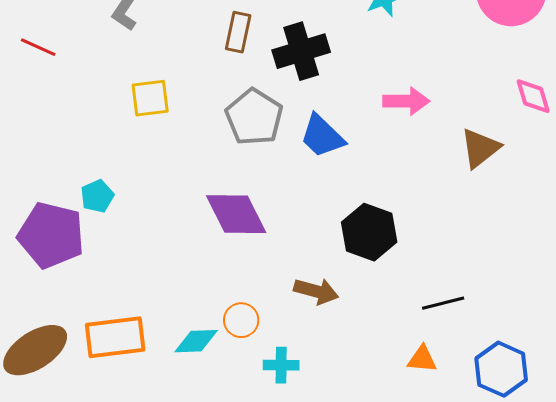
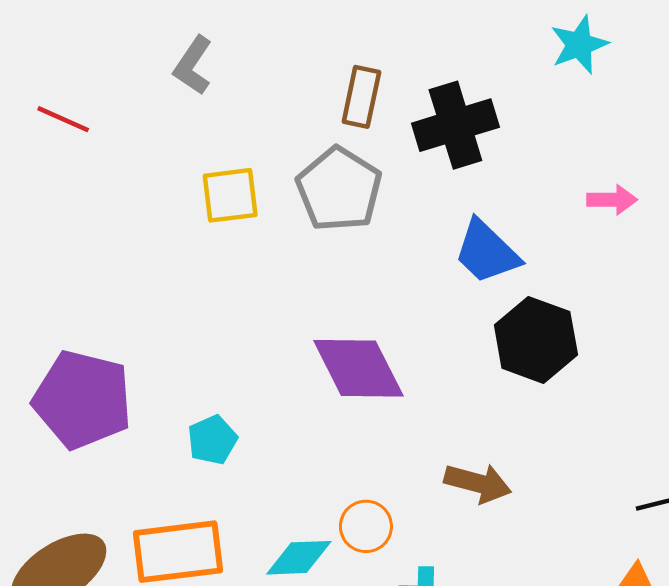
pink arrow: (406, 101) -> (612, 200), size x0.7
gray pentagon: (254, 117) -> (339, 189), moved
cyan pentagon: (97, 196) -> (212, 440), moved
black hexagon: (369, 232) -> (536, 340), moved

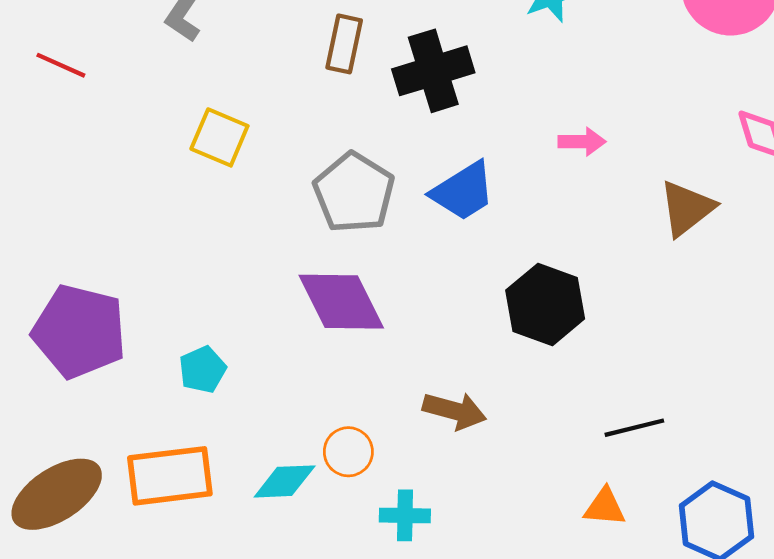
gray pentagon: (339, 189) -> (354, 193), moved
yellow square: (230, 195) -> (219, 137), turned 30
blue trapezoid: (487, 252) -> (463, 191), turned -76
black hexagon: (536, 340) -> (545, 304), moved

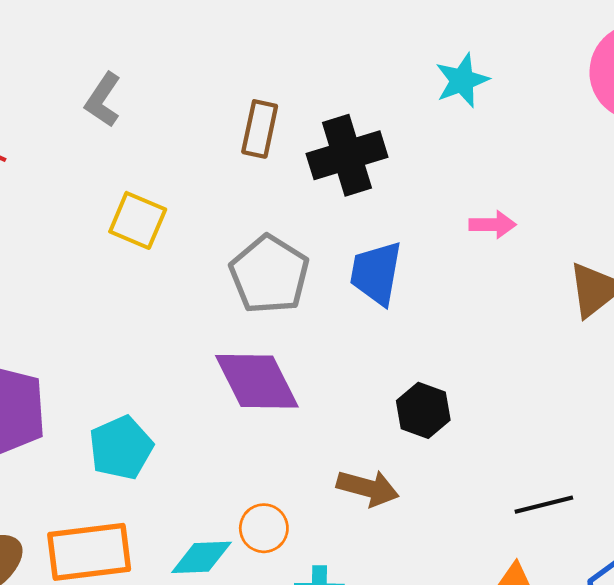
blue trapezoid: (463, 191) -> (376, 273), turned 132
black hexagon: (545, 304) -> (423, 410), moved, size x0.7
cyan pentagon: (202, 370) -> (121, 448), size x1.4

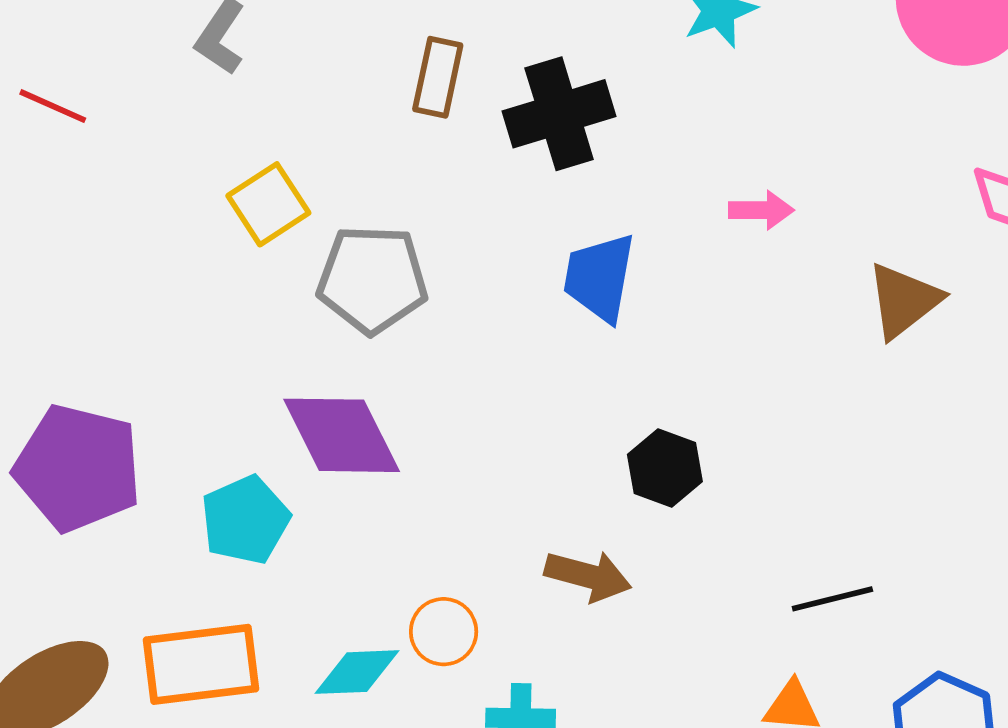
yellow square: (138, 220) -> (268, 204), turned 34
gray pentagon: (269, 275) -> (372, 279), moved, turned -30
purple diamond: (257, 381) -> (342, 435), moved

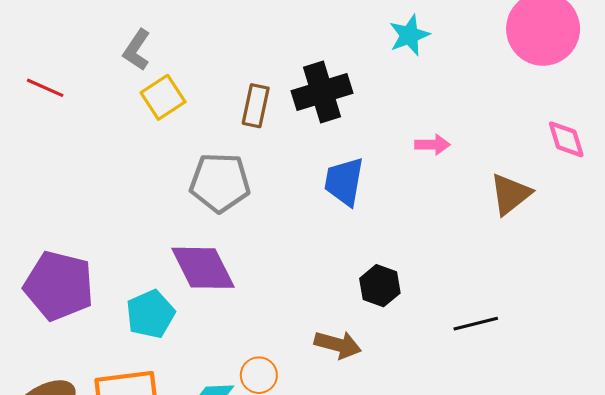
brown rectangle: (438, 77) -> (256, 106), moved
yellow square: (268, 204) -> (163, 97), moved
black line: (832, 599) -> (476, 324), moved

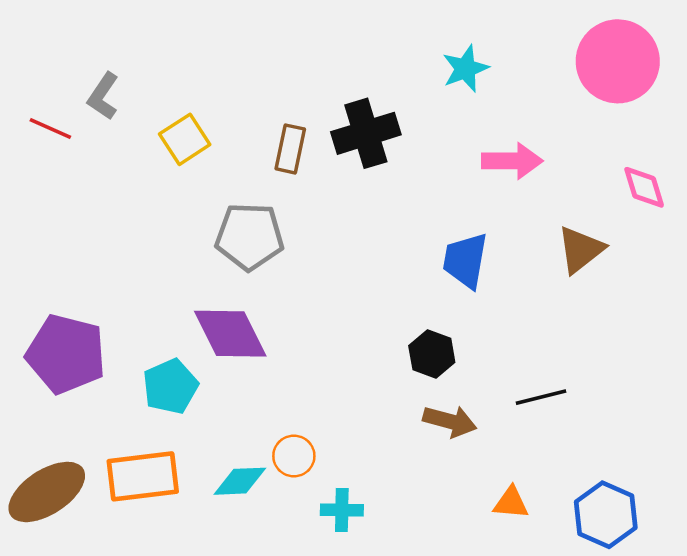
gray L-shape: (137, 50) -> (103, 96), moved
pink arrow: (433, 145) -> (512, 161), moved, size x1.5
blue trapezoid: (344, 181) -> (465, 260), moved
brown arrow: (338, 345) -> (450, 421), moved

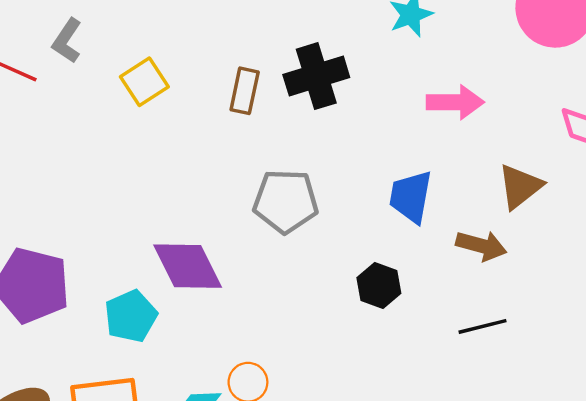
gray pentagon: (249, 236) -> (286, 201), moved
brown arrow: (450, 421) -> (481, 246), moved

